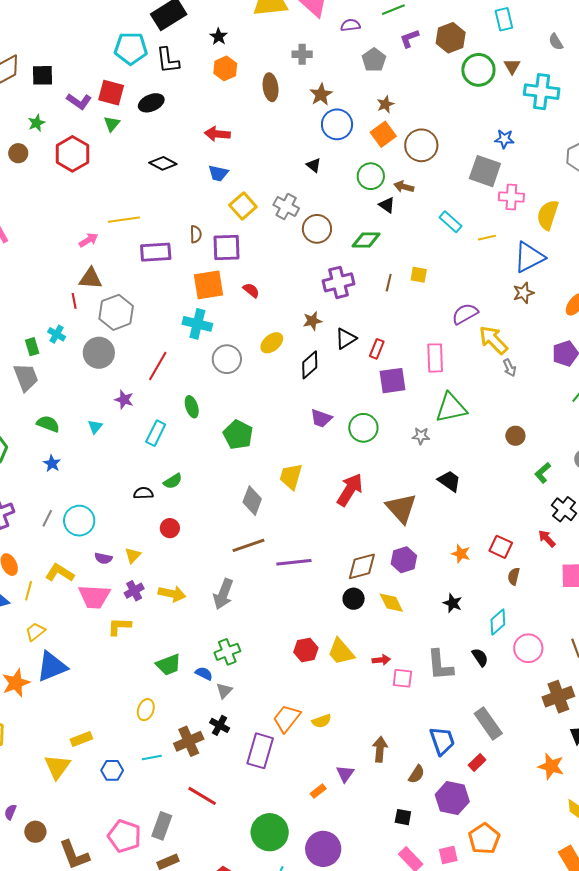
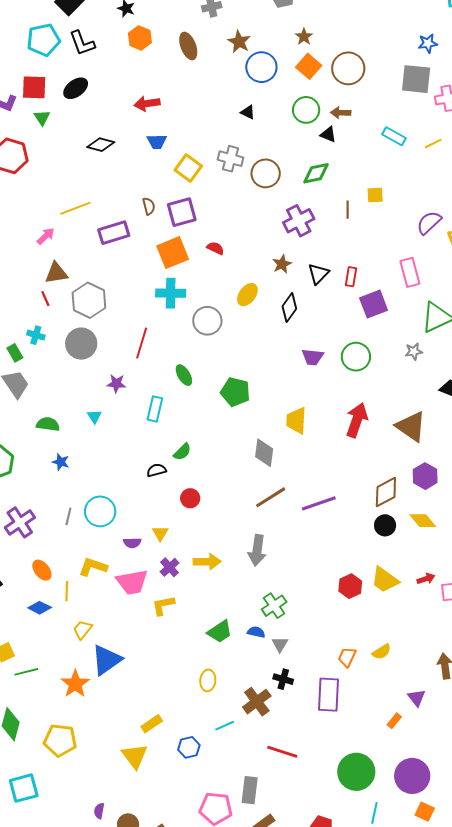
orange trapezoid: (287, 718) -> (347, 657), size x0.7

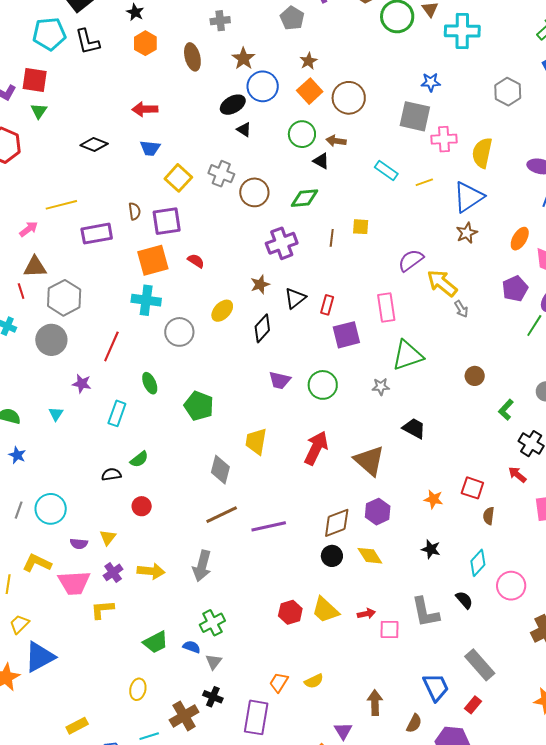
black ellipse: (76, 88) -> (233, 105), moved

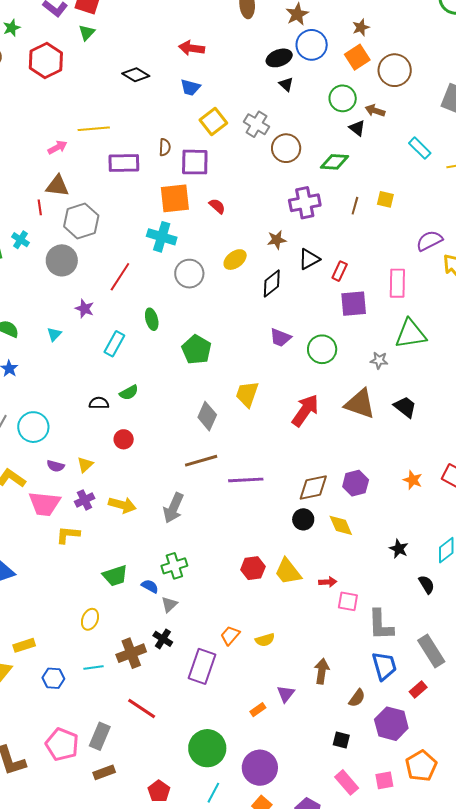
brown triangle: (369, 461) -> (360, 404), moved, turned -32
black star: (431, 549) -> (399, 549), moved
gray L-shape: (425, 612) -> (381, 625), moved

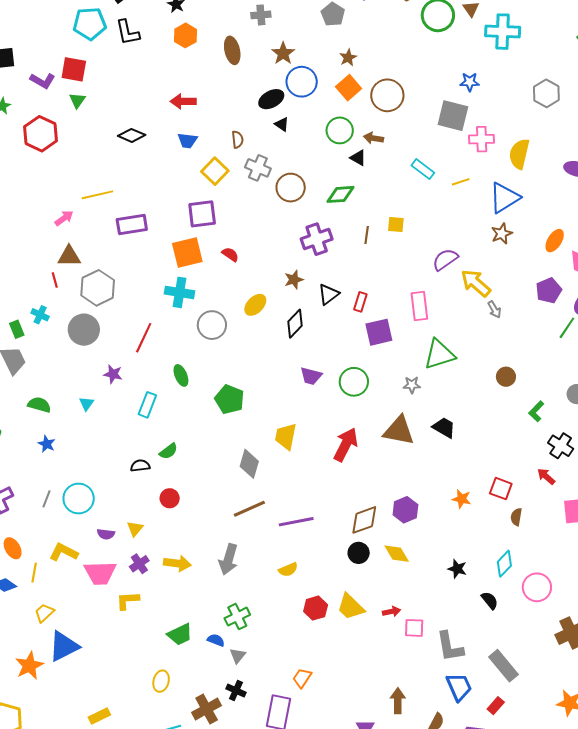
brown semicircle: (165, 147) -> (237, 139), moved
yellow semicircle: (265, 640) -> (288, 570), moved

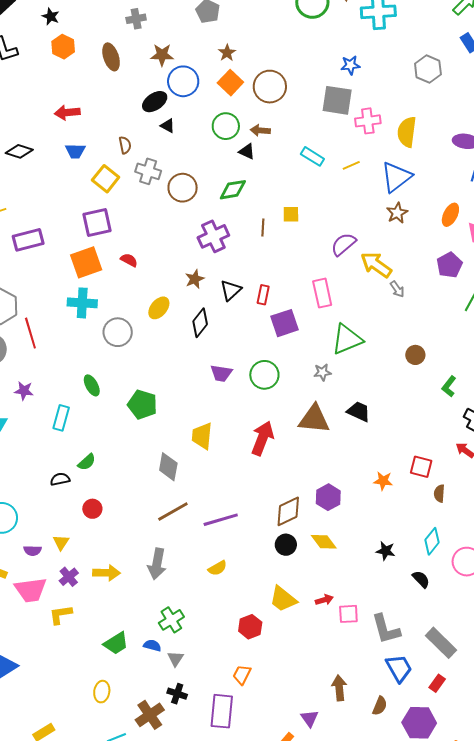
brown star: (283, 53) -> (162, 55), turned -30
red line: (144, 338) -> (30, 333), moved, turned -36
red hexagon: (316, 608) -> (250, 627), moved

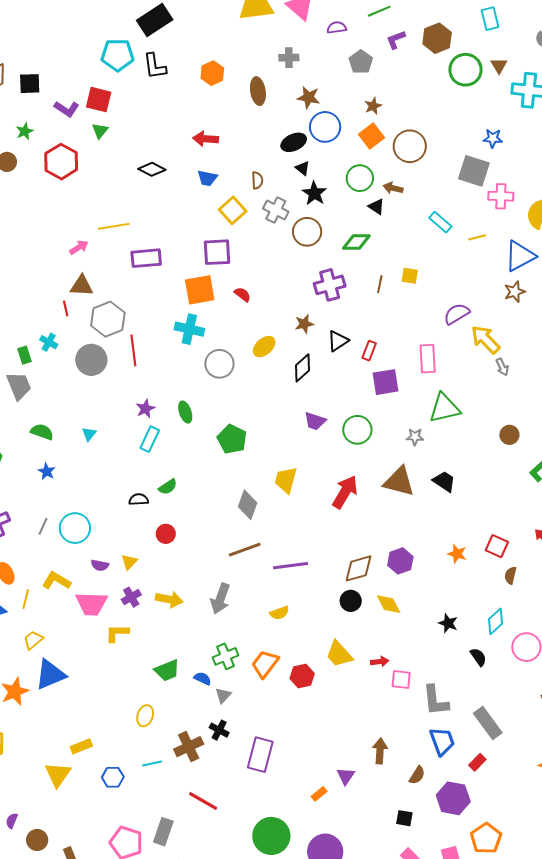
black star: (51, 16) -> (314, 193), moved, size x1.4
purple star: (24, 391) -> (145, 409), moved, turned 30
orange trapezoid: (242, 675) -> (265, 664), moved, size x1.4

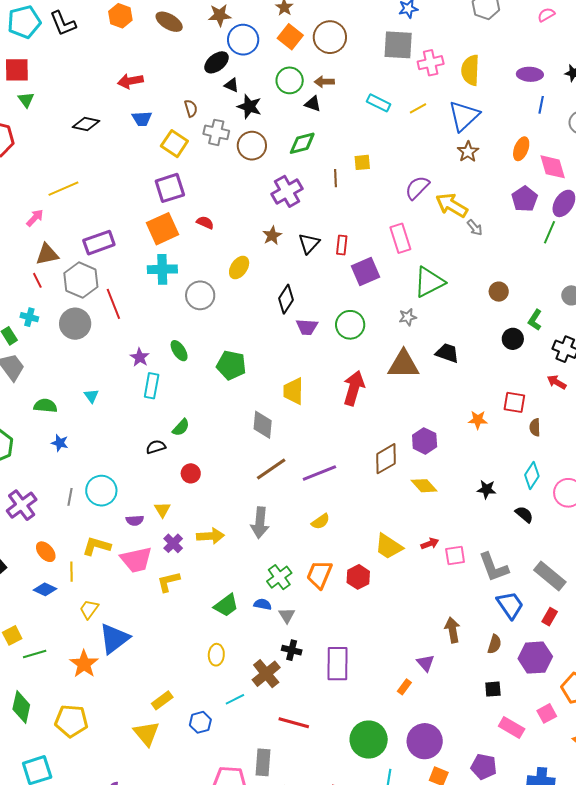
brown ellipse: (258, 91) -> (169, 22), turned -36
purple rectangle: (146, 258) -> (99, 243), moved
black diamond: (302, 368) -> (286, 299), moved
black circle: (351, 601) -> (513, 339), moved

